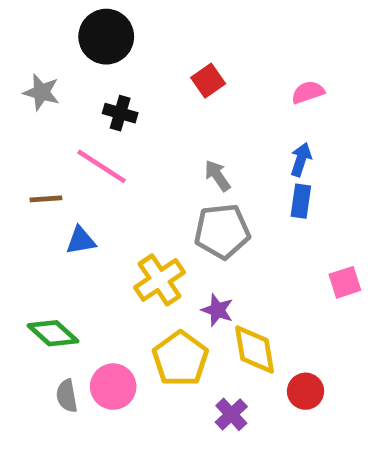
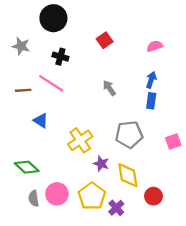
brown line: (46, 199) -> (23, 90), moved
gray pentagon: (222, 231) -> (129, 135), moved
blue triangle: (81, 241) -> (41, 121), turned 42
purple star: (217, 310) -> (101, 164), moved
yellow pentagon: (180, 359) -> (92, 196), moved

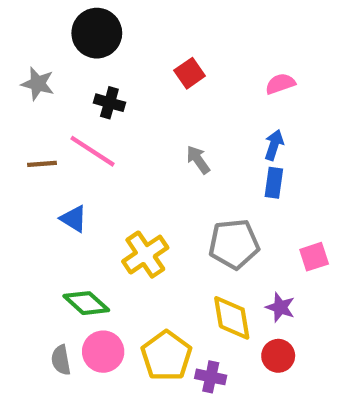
purple star: (101, 164) -> (280, 307), moved
green diamond: (27, 167) -> (86, 303), moved
purple cross: (116, 208) -> (211, 377), turned -35

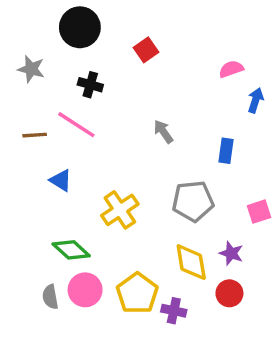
red square: (190, 73) -> (146, 50), moved
blue arrow: (274, 145) -> (256, 100), moved

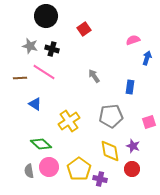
gray star: (31, 69) -> (30, 46), moved

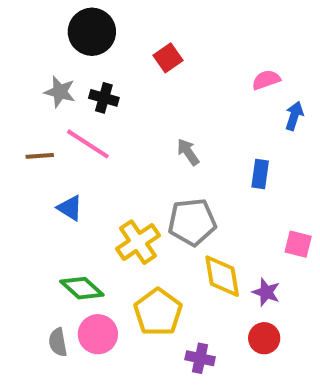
gray pentagon: (111, 116) -> (192, 222), moved
pink square: (149, 122) -> (298, 244), turned 32
yellow diamond: (110, 151) -> (222, 276), moved
yellow pentagon: (79, 169) -> (158, 312), moved

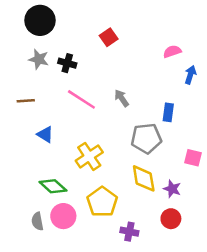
black circle: (92, 32) -> (40, 20), moved
pink line: (88, 144) -> (81, 99), moved
gray pentagon: (192, 222) -> (146, 138), moved

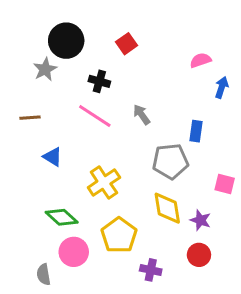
black circle: (40, 20) -> (66, 41), moved
gray star: (39, 59) -> (45, 69), turned 30
black cross: (67, 63) -> (99, 81), moved
gray semicircle: (37, 221) -> (44, 275), moved

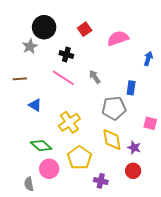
pink semicircle: (200, 60) -> (118, 38), moved, size x1.5

